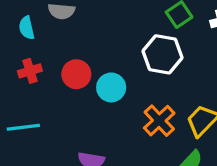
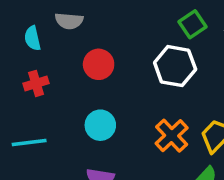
red circle: (76, 74) -> (99, 64), moved
cyan circle: (111, 87) -> (100, 125), moved

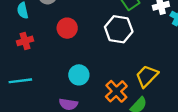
cyan circle: (100, 125) -> (79, 75), moved
orange cross: (172, 136) -> (116, 91), moved

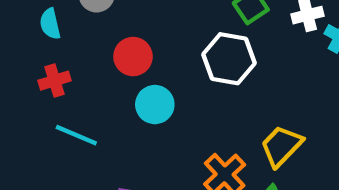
cyan circle: (79, 75) -> (155, 105), moved
cyan line: (20, 81) -> (76, 135), moved, turned 30

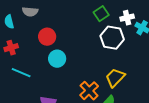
white hexagon: (229, 59) -> (112, 38), moved

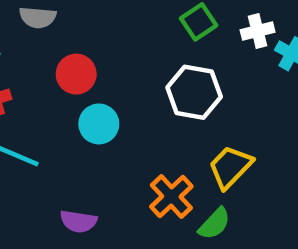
white hexagon: (112, 38) -> (194, 92), moved

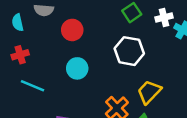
red circle: (76, 74) -> (72, 30), moved

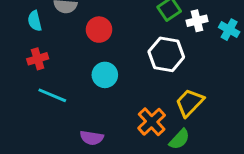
white cross: (164, 18) -> (197, 21), moved

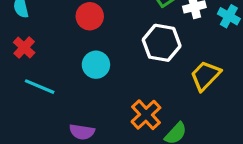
red cross: (38, 59) -> (24, 47), turned -30
yellow trapezoid: (190, 103) -> (205, 76), moved

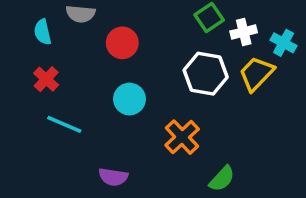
yellow trapezoid: (205, 76) -> (256, 74), moved
orange cross: (146, 115) -> (182, 137), moved

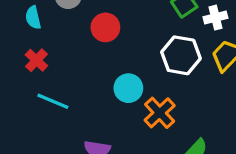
cyan circle: (129, 99) -> (128, 88), moved

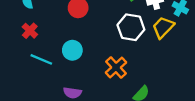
cyan circle: (128, 88) -> (72, 50), moved

